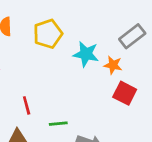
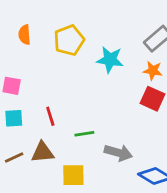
orange star: (113, 65) -> (153, 71), moved

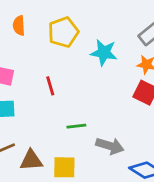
red line: (50, 116) -> (50, 86), moved
brown triangle: (43, 152) -> (31, 160), moved

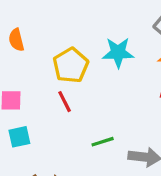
yellow pentagon: (63, 32) -> (71, 65), moved

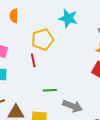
cyan star: (118, 53) -> (68, 18), moved

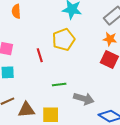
yellow pentagon: (43, 40) -> (64, 40), moved

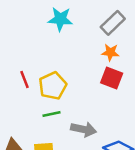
yellow pentagon: (64, 40) -> (53, 86), moved

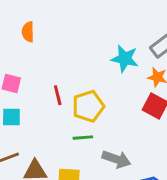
cyan star: (60, 19) -> (125, 59), moved

